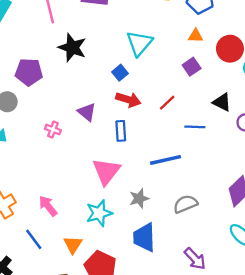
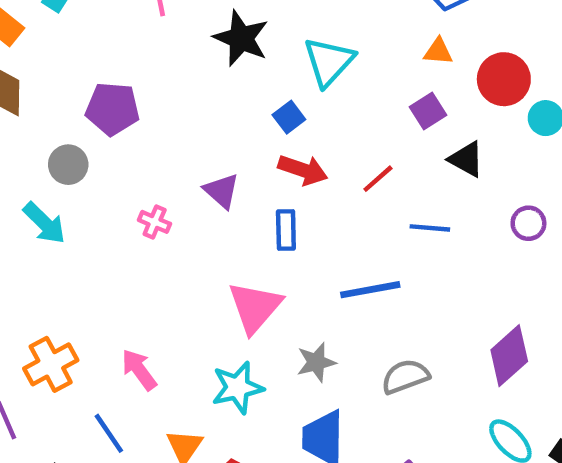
black star: (72, 48) -> (241, 38), moved
black triangle: (222, 102) -> (466, 159), moved

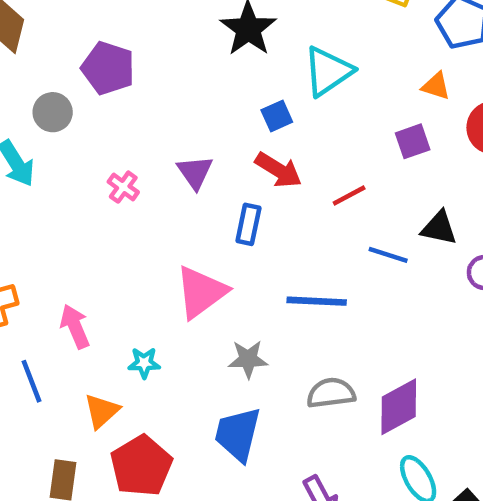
black triangle: (466, 159) -> (439, 228), moved, turned -30
purple diamond: (509, 356) -> (399, 407), moved
cyan star: (238, 388) -> (144, 363), moved, size x0.6

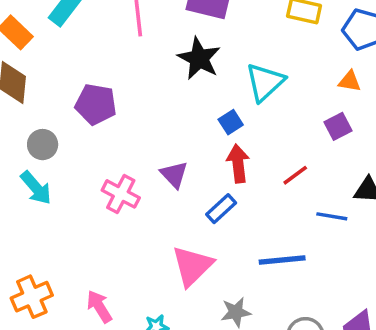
gray circle: (53, 112) -> (43, 145), moved
red arrow: (278, 170) -> (238, 164), turned -120
pink cross: (123, 187) -> (121, 194), size x1.5
blue rectangle: (248, 224) -> (221, 209), turned 44

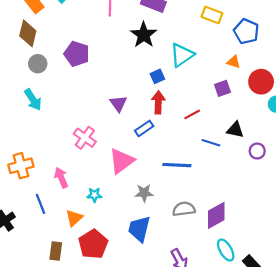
gray circle: (43, 145) -> (38, 64), moved
pink cross: (121, 194) -> (85, 138), moved

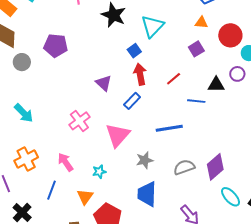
cyan arrow: (33, 100) -> (24, 113), moved
pink cross: (85, 138) -> (79, 121), turned 30
purple circle: (257, 151) -> (237, 74), moved
blue line: (41, 204) -> (52, 190), turned 54

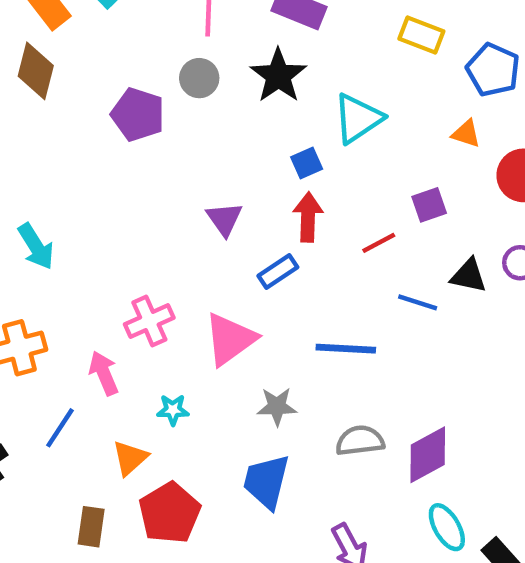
purple square: (196, 49) -> (429, 205), moved
gray circle: (22, 62) -> (199, 78), moved
pink cross: (79, 121) -> (149, 321), moved

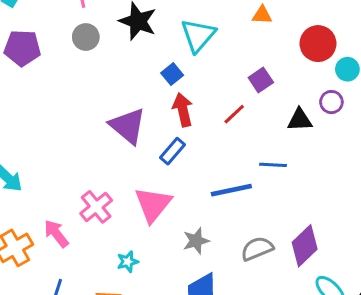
purple pentagon: (138, 114) -> (22, 48), moved
orange triangle: (466, 134) -> (262, 15), moved
purple triangle: (224, 219) -> (128, 126), size x1.5
blue line: (418, 302) -> (273, 165), moved
pink arrow: (104, 373) -> (56, 234), moved

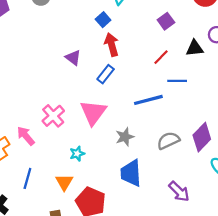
red line: (234, 114) -> (161, 57), moved
purple triangle: (128, 126) -> (73, 58), size x0.6

